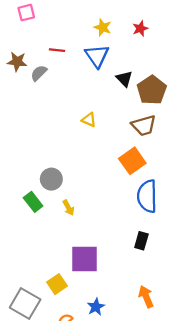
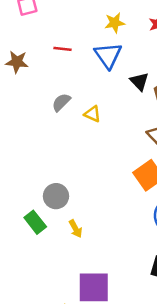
yellow star: (103, 27) -> (115, 23), turned -30
gray semicircle: (39, 73) -> (61, 102), moved
yellow triangle: (89, 120) -> (92, 114), moved

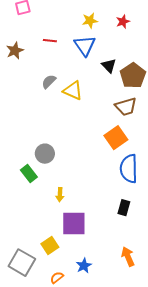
brown star: (17, 62) -> (15, 51), turned -30
yellow triangle: (92, 114) -> (73, 91), size x1.5
yellow arrow: (76, 229) -> (60, 195), moved, turned 32

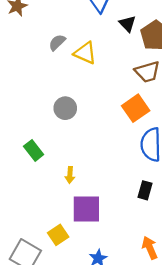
gray circle: (45, 154) -> (65, 108), moved

